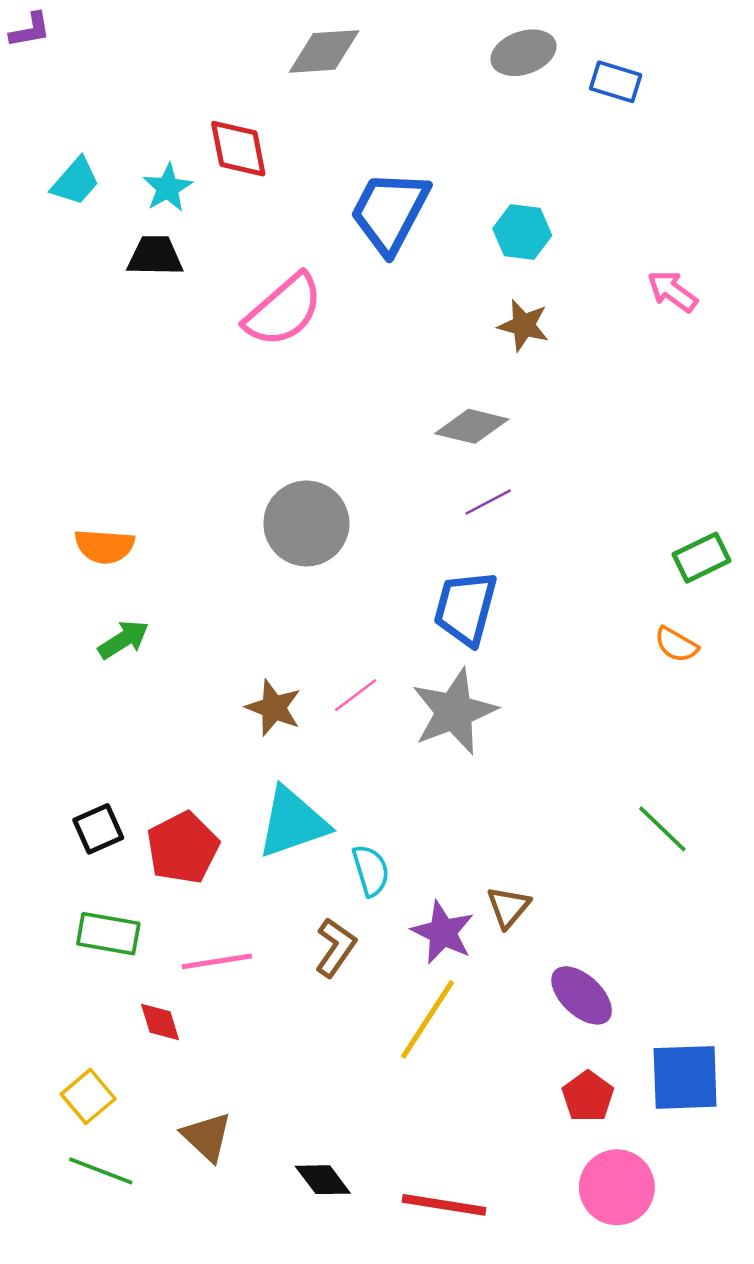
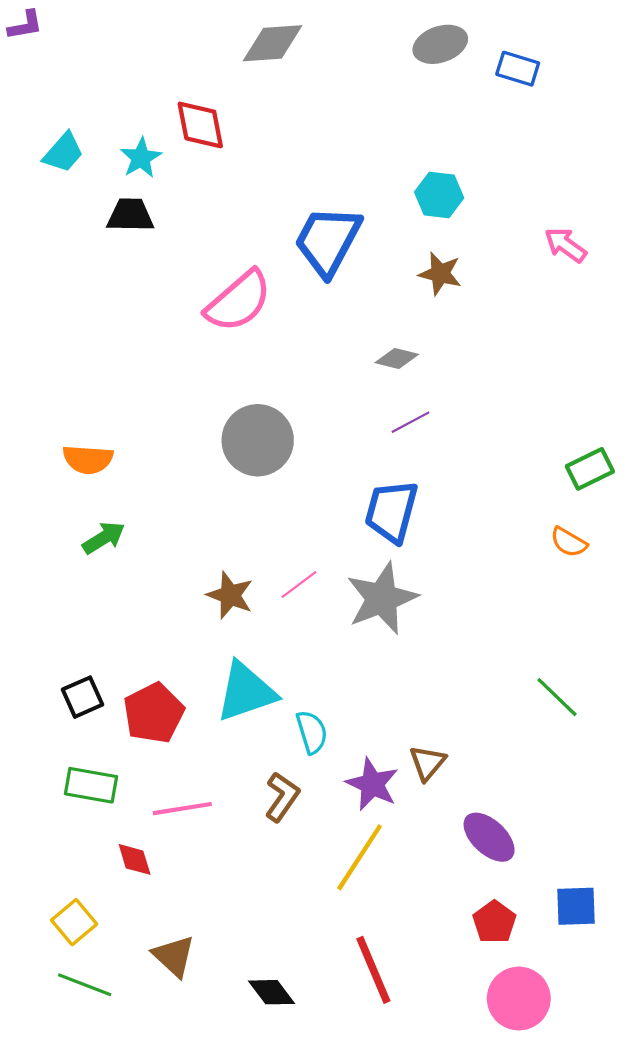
blue trapezoid: (390, 212) -> (328, 241), moved
pink semicircle: (284, 310) -> (239, 301), moved
gray diamond: (472, 426) -> (397, 358), size x0.7
blue square: (685, 1077) -> (576, 906), size x0.7
red line: (444, 1205) -> (373, 970), moved, turned 58

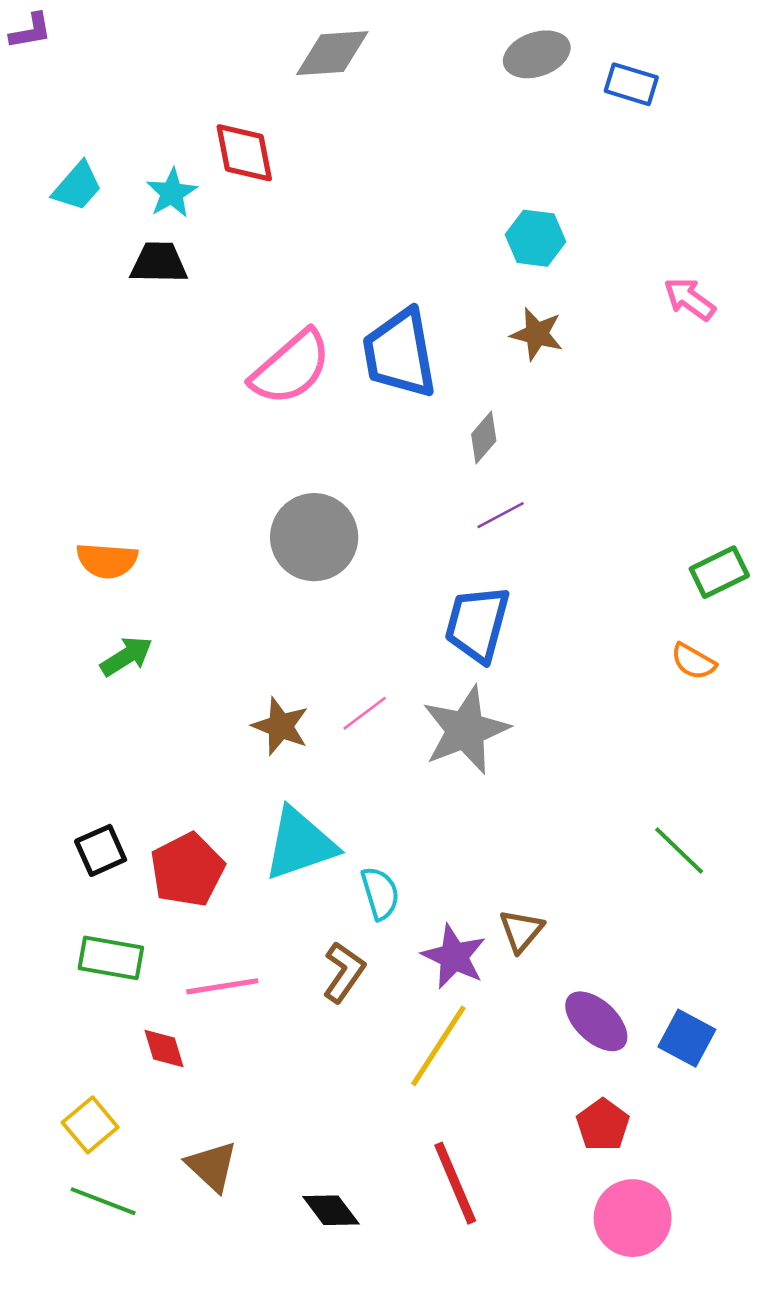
blue trapezoid: (328, 241) -> (400, 353), moved, turned -38
gray diamond: (397, 358) -> (484, 438), turned -63
blue square: (576, 906) -> (687, 1038), moved, turned 30

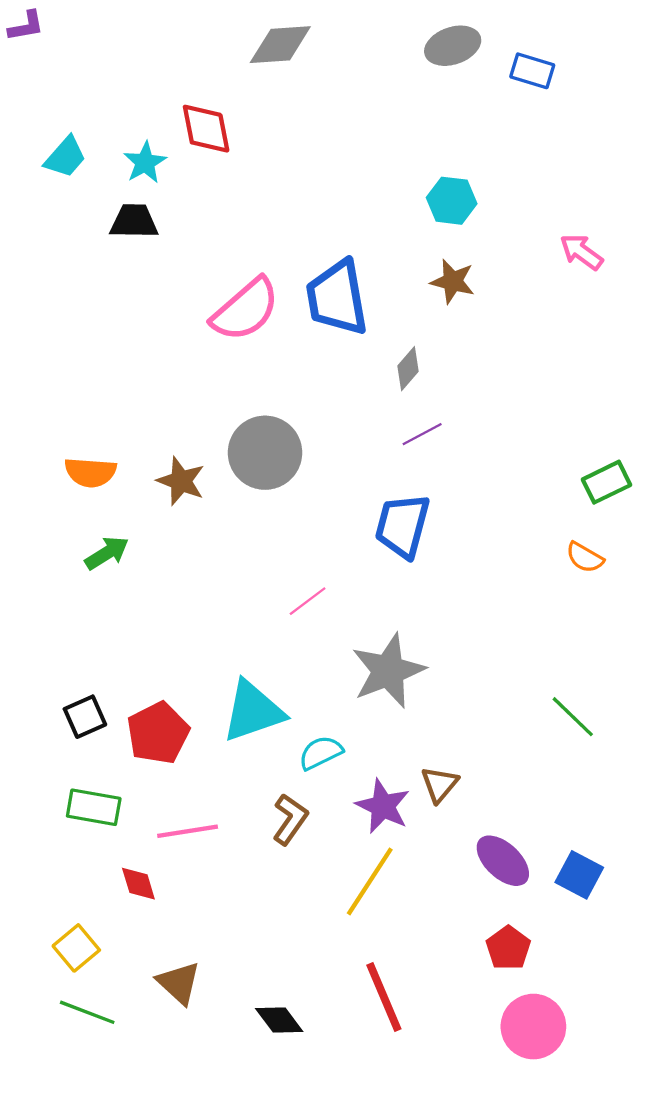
brown star: (280, 726) -> (181, 481), moved
gray star: (466, 730) -> (388, 671), moved
cyan semicircle: (380, 893) -> (321, 753), turned -99

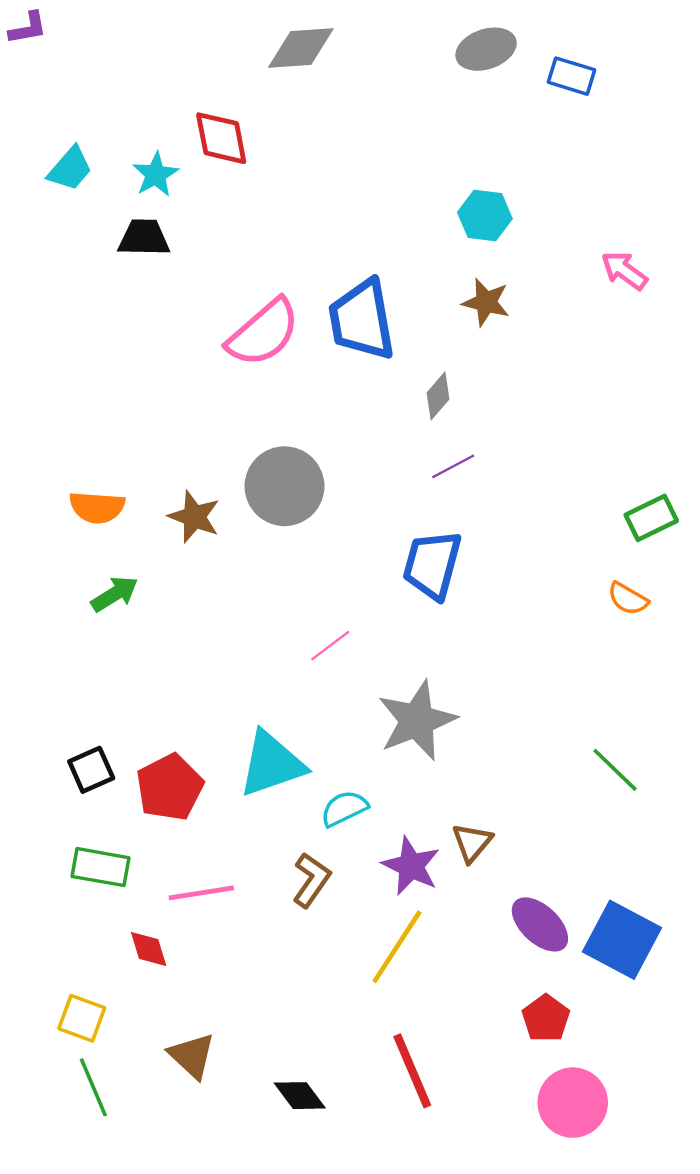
blue square: (579, 875) -> (622, 940), size x1.5
yellow square: (76, 948) -> (82, 1018), turned -30
green line: (87, 1012) -> (93, 1087), turned 46

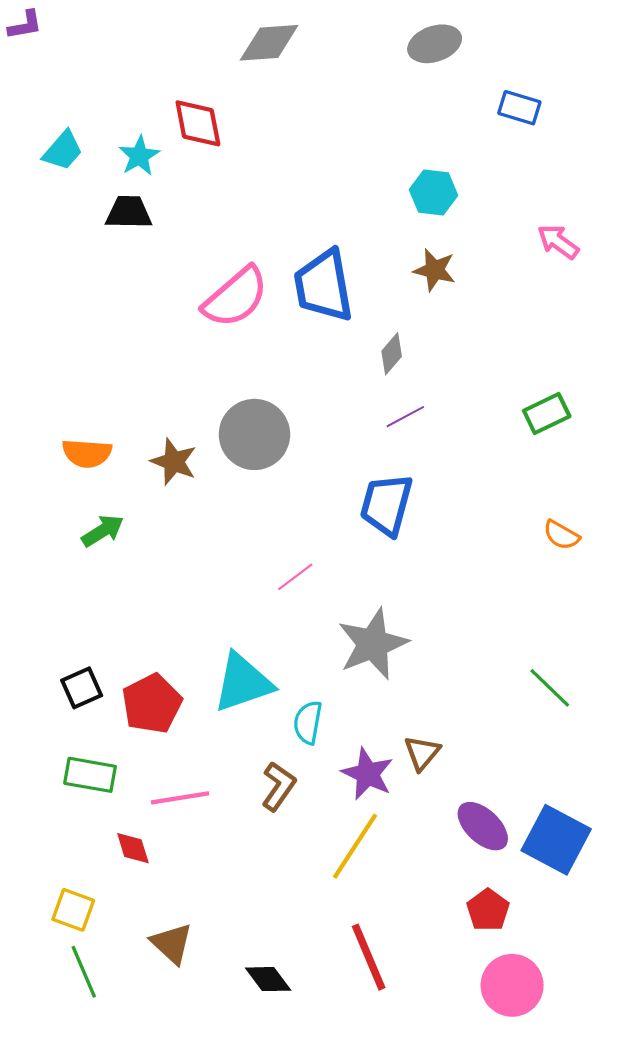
blue rectangle: (572, 76) -> (519, 108), moved
green rectangle: (651, 518) -> (547, 413), moved
cyan semicircle: (344, 808) -> (308, 722), turned -54

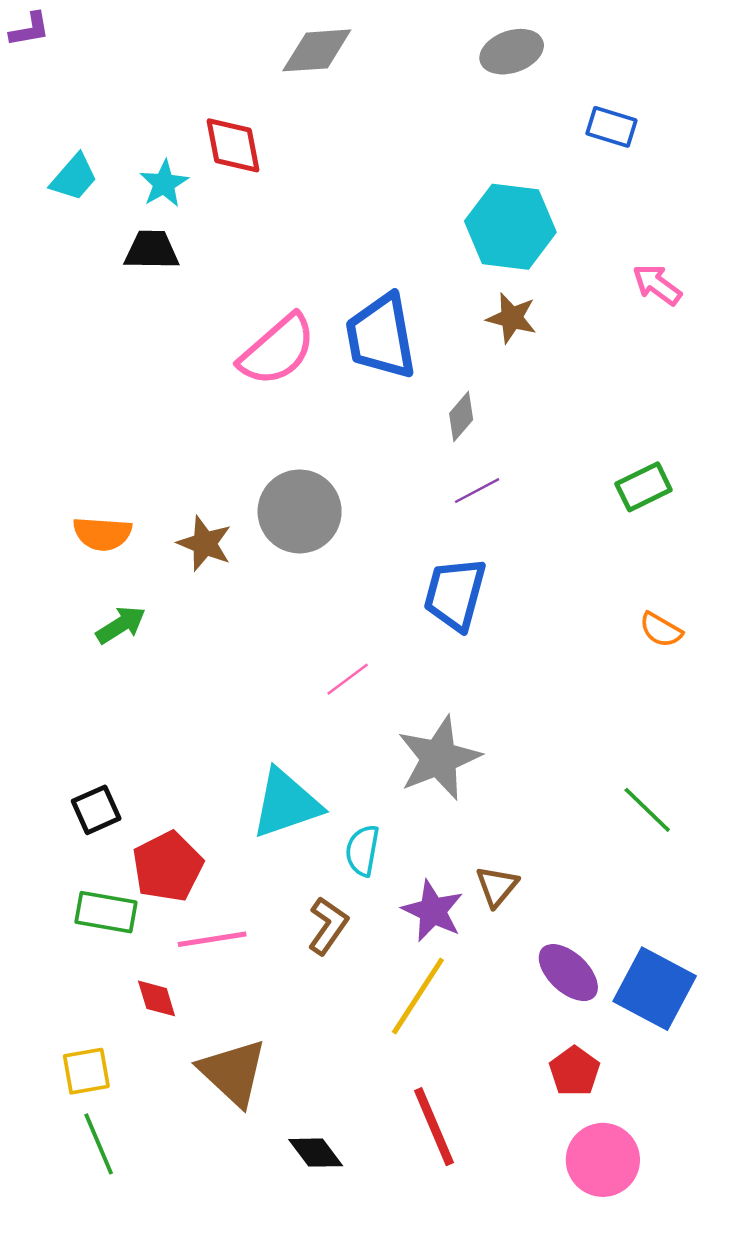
cyan hexagon: (434, 193) -> (510, 227), size x1.6
red pentagon: (152, 704) -> (168, 867), moved
yellow square: (73, 910) -> (86, 1071), turned -30
brown triangle: (172, 943) -> (233, 1072), moved, size x1.4

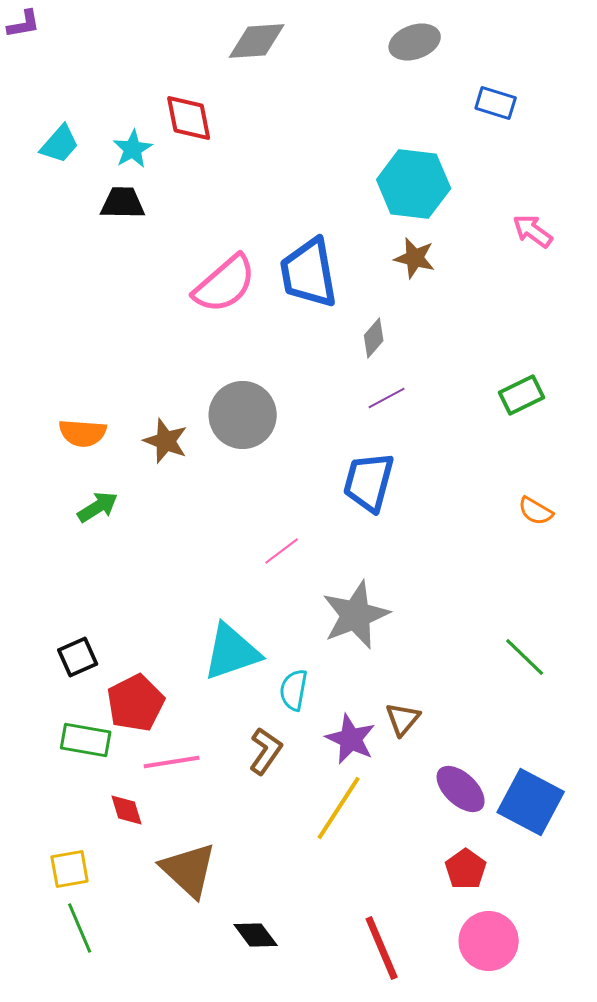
red line: (434, 1127) -> (382, 948), moved

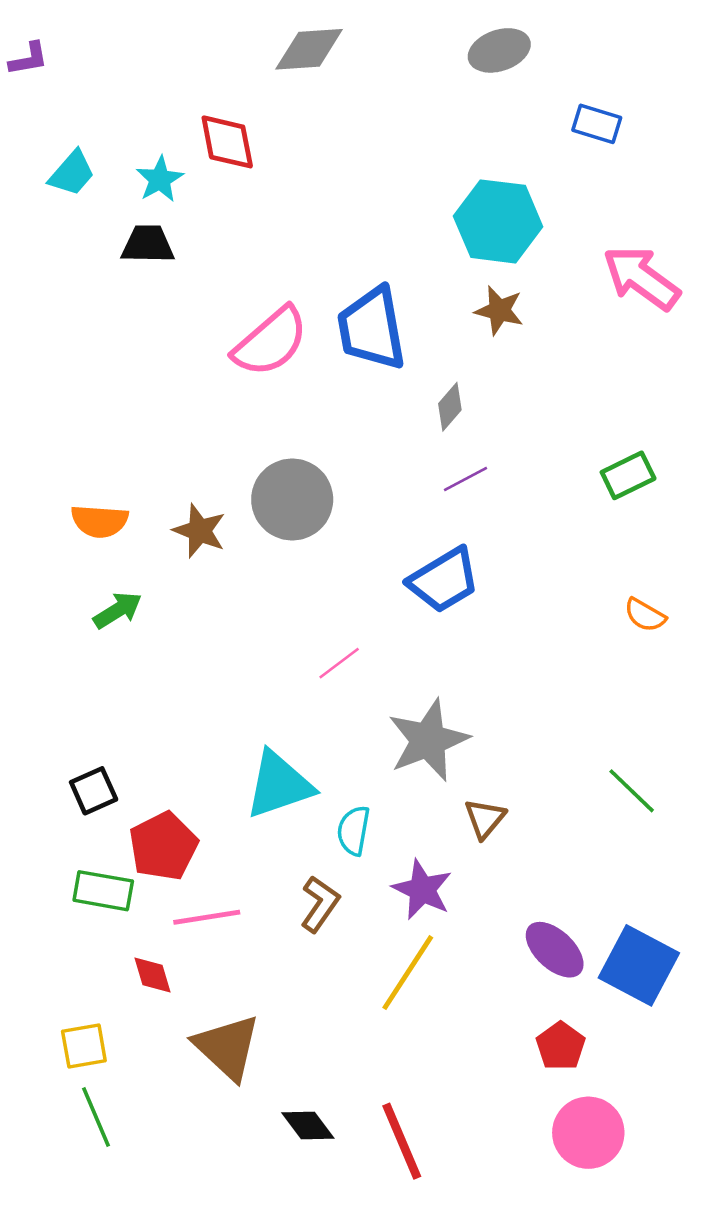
purple L-shape: (24, 24) -> (29, 59), moved
pink arrow: (533, 231) -> (641, 278), size x1.6
blue trapezoid: (369, 482) -> (444, 580), turned -136
brown triangle: (403, 719) -> (485, 818), moved
red line: (382, 948) -> (402, 1141), moved

